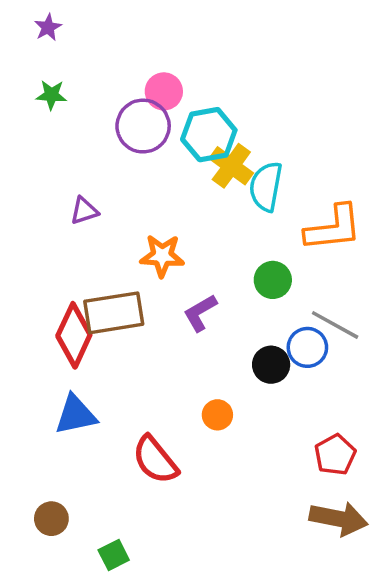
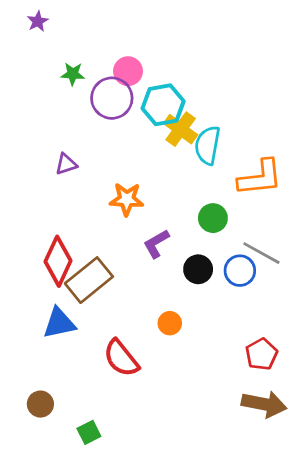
green star: (51, 95) -> (73, 74), moved
brown rectangle: (114, 313) -> (89, 280), moved, turned -30
black circle: (271, 365) -> (198, 269), moved

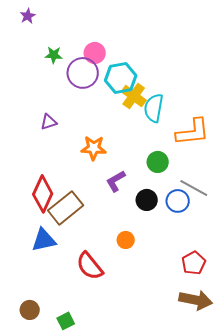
brown circle: (40, 404) -> (30, 310), moved

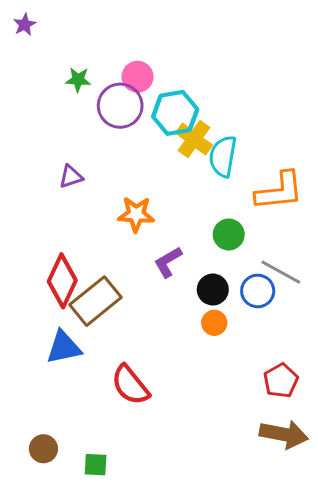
purple star: (28, 16) -> (25, 25), moved
orange circle: (126, 240) -> (214, 323), moved
green square: (66, 321) -> (96, 465), turned 30

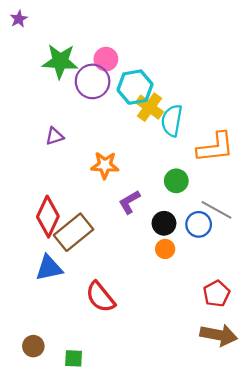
green star: (78, 80) -> (60, 61), size x1.8

